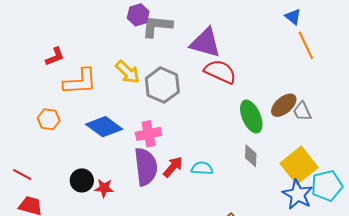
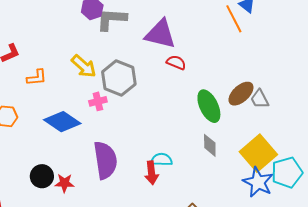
orange line: (306, 45) -> (234, 19), moved
red semicircle: (220, 72) -> (176, 62), size x0.6
orange L-shape: (80, 82) -> (37, 78), size x0.6
pink cross: (149, 134) -> (98, 101), moved, size x0.7
red arrow: (173, 167) -> (151, 173), moved, turned 135

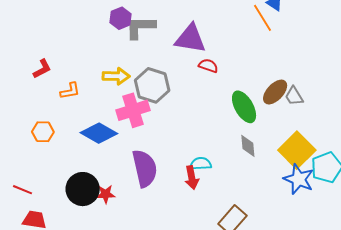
yellow arrow: (84, 66) -> (116, 76), turned -36
pink cross: (98, 101) -> (133, 110), size x1.8
black circle: (42, 176) -> (83, 189), size x1.4

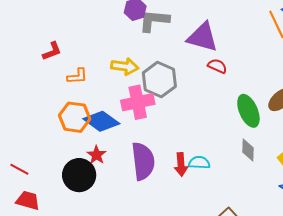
orange hexagon: (43, 132) -> (75, 117), moved, size x1.4
red arrow: (192, 178) -> (181, 165), moved
red star: (106, 194) -> (96, 155), moved, turned 30

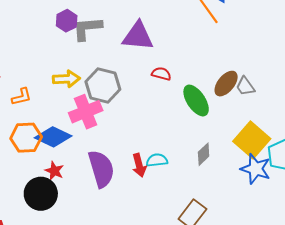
red semicircle: (217, 66) -> (161, 74), moved
gray diamond: (248, 150) -> (204, 154), moved, turned 55

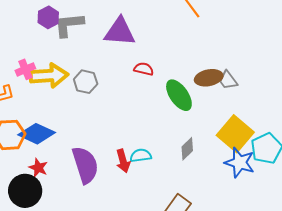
yellow arrow: (66, 79) -> (49, 76), size x1.4
brown ellipse: (226, 84) -> (209, 78), turned 40
gray hexagon: (103, 85) -> (86, 82), size x0.7
pink cross: (86, 112) -> (25, 69), moved, size x0.6

